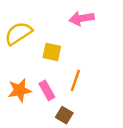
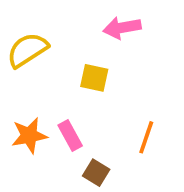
yellow square: (52, 52) -> (94, 78), moved
orange line: (75, 80) -> (146, 137), moved

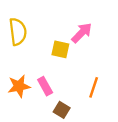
pink arrow: (122, 28) -> (82, 33), moved, turned 145
yellow semicircle: (27, 50) -> (18, 32), turned 116

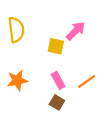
pink rectangle: (45, 86) -> (58, 80), moved
orange line: (94, 87) -> (87, 81), turned 36

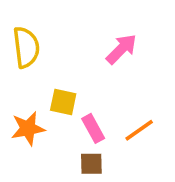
yellow square: (56, 46) -> (63, 102), moved
brown square: (57, 102) -> (91, 164), turned -32

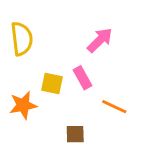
pink rectangle: (93, 128) -> (82, 78), moved
orange line: (139, 130) -> (114, 107), turned 60

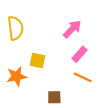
pink rectangle: (82, 78) -> (80, 54), moved, turned 70

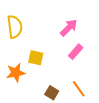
orange line: (83, 77) -> (79, 89), moved, turned 30
brown square: (54, 97) -> (52, 93), turned 32

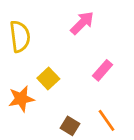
pink arrow: (69, 28) -> (82, 23), moved
yellow square: (36, 58) -> (48, 78), turned 35

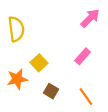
pink arrow: (82, 23) -> (90, 18), moved
brown square: (70, 126) -> (51, 91), moved

